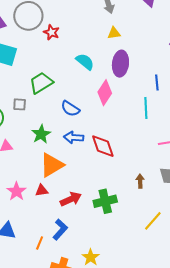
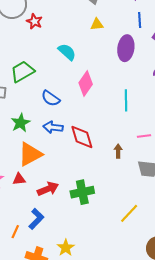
purple ellipse: (120, 64) -> (126, 48), moved
blue line: (157, 83) -> (140, 20), moved
brown arrow: (140, 181) -> (118, 151), moved

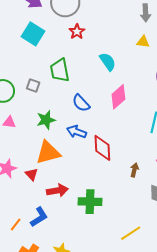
red star: (34, 21) -> (77, 32), moved
green trapezoid: (22, 72) -> (60, 70), turned -85
red triangle: (19, 179) -> (32, 174), turned 40

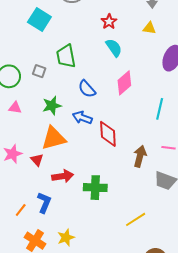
red star: (77, 32) -> (109, 22), moved
brown arrow: (134, 170) -> (140, 156), size x1.5
blue L-shape: (39, 217) -> (44, 203), turned -35

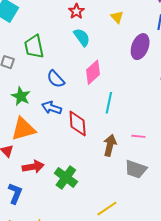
yellow triangle: (149, 28) -> (117, 17), turned 40
green star: (52, 106) -> (21, 96), turned -30
cyan line: (160, 109) -> (109, 103), moved
green cross: (95, 188) -> (66, 177), turned 35

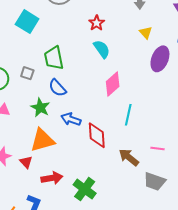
yellow triangle: (117, 17) -> (146, 32), moved
blue semicircle: (56, 79) -> (57, 88), moved
brown arrow: (110, 145) -> (129, 157), turned -65

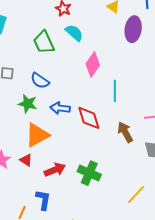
green trapezoid: (54, 58) -> (44, 42), moved
brown arrow: (129, 157) -> (125, 132), turned 35

